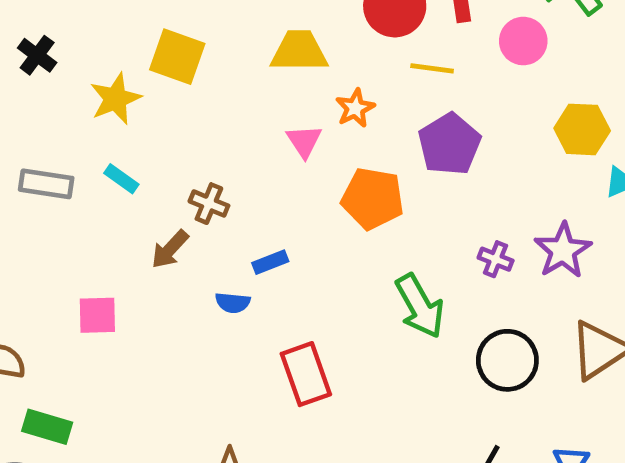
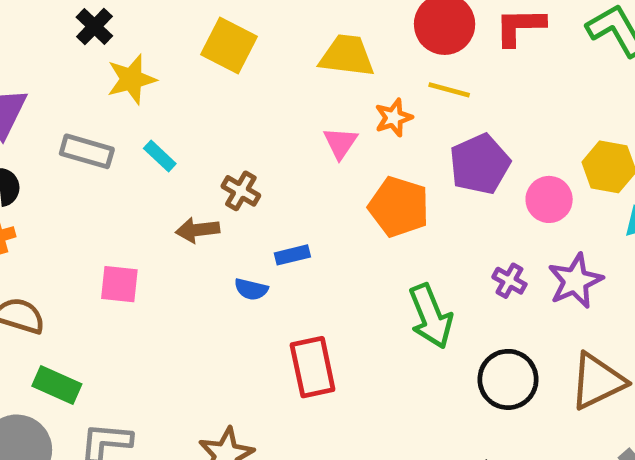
pink circle: (523, 41) -> (549, 199), moved
yellow line: (432, 68) -> (449, 90), moved
yellow star: (115, 99) -> (131, 79), moved
brown arrow: (170, 249) -> (198, 230), turned 33

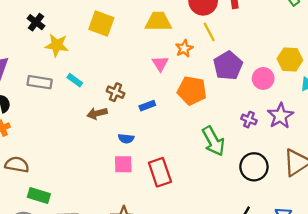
yellow star: (131, 79) -> (57, 45), turned 30
yellow line: (449, 90) -> (209, 32), turned 54
blue rectangle: (292, 255) -> (147, 106), moved
pink square: (119, 284) -> (123, 164), moved

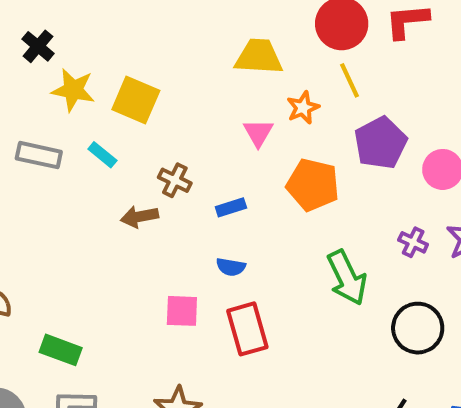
yellow square: (101, 23) -> (136, 100), moved
blue semicircle: (126, 139) -> (231, 267), moved
green rectangle: (39, 196) -> (61, 350), moved

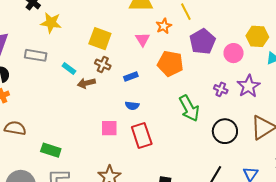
yellow square: (136, 100) -> (100, 39), moved
cyan rectangle: (102, 155) -> (69, 69), moved

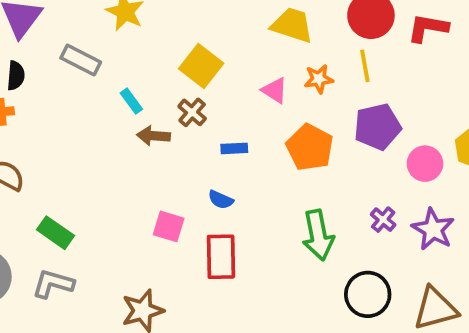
pink triangle: (142, 39) -> (275, 90), turned -42
purple star: (249, 86) -> (433, 229), turned -30

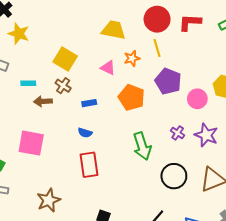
cyan rectangle: (131, 101) -> (28, 83), turned -48
purple pentagon: (377, 127) -> (168, 81), turned -30
pink square: (169, 226) -> (31, 143), moved, size x1.5

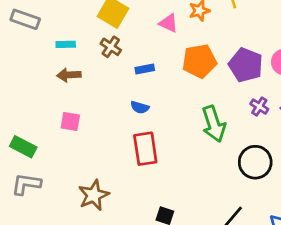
purple pentagon: (168, 81) -> (246, 65), moved
orange pentagon: (132, 97) -> (199, 61), turned -30
brown arrow: (43, 101) -> (69, 75), moved
pink square: (31, 143) -> (70, 121), size x0.6

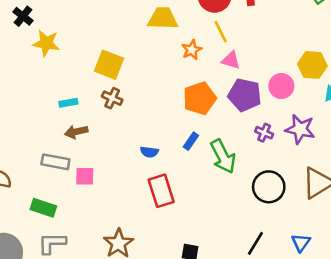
gray rectangle: (25, 19) -> (55, 162), moved
pink triangle: (169, 23) -> (231, 60), moved
blue rectangle: (145, 69) -> (191, 141), moved, turned -36

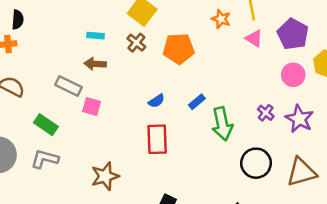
orange star: (192, 50) -> (221, 19), turned 30
purple pentagon: (245, 95) -> (293, 34), moved
orange pentagon: (200, 98) -> (179, 49), moved
blue semicircle: (149, 152) -> (156, 101), turned -56

